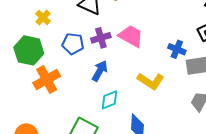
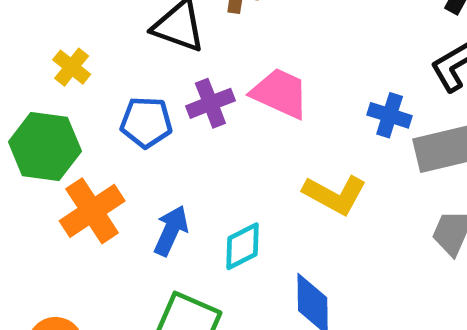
blue arrow: (100, 71) -> (171, 231), moved

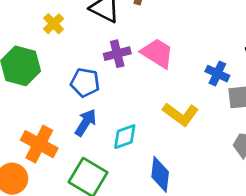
yellow cross: (72, 67) -> (54, 24), moved
blue pentagon: (146, 122) -> (85, 83), moved
orange cross: (92, 211) -> (39, 144), moved, turned -36

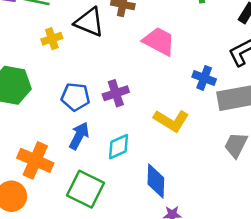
yellow cross: (54, 24) -> (52, 39), moved, turned 30
pink trapezoid: (157, 53) -> (159, 41), moved
purple cross: (117, 54) -> (116, 93), moved

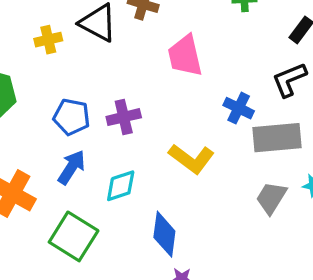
pink trapezoid: (159, 41) -> (185, 56), turned -136

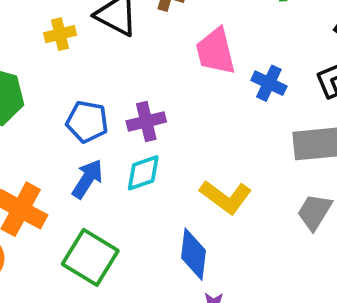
blue cross: (239, 108) -> (269, 83), moved
yellow L-shape: (191, 159) -> (226, 197), moved
cyan diamond: (121, 186) -> (143, 173), moved

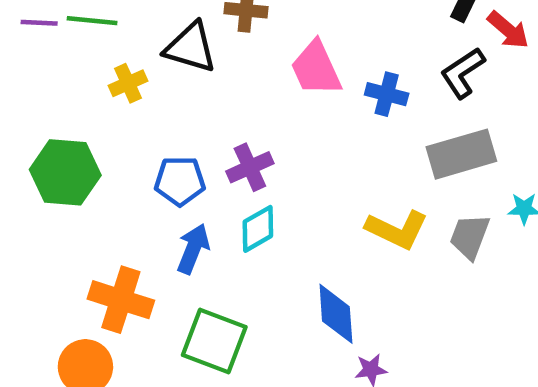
yellow L-shape: (226, 197) -> (397, 230), moved

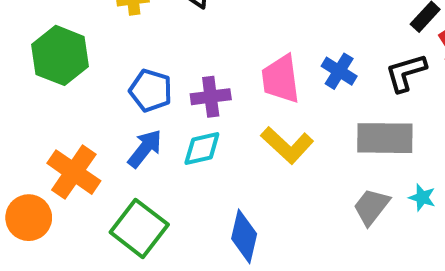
pink trapezoid: (316, 68) -> (281, 79), moved
yellow L-shape: (397, 230) -> (287, 145), moved

